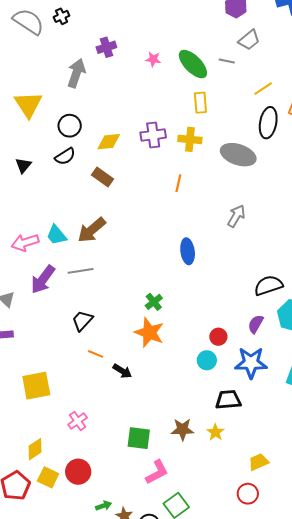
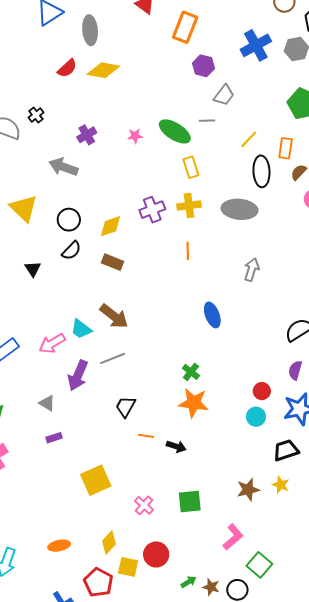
gray arrow: (76, 73) -> (63, 167), turned -76
brown arrow: (92, 230) -> (114, 316), turned -88
green square: (139, 438) -> (190, 501), moved

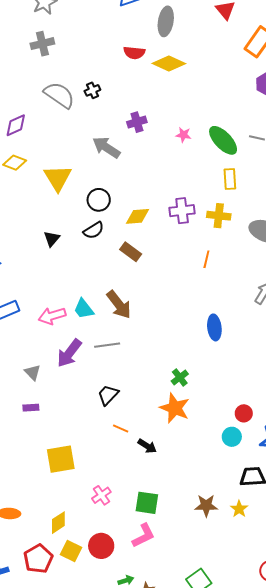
red semicircle: (67, 68) -> (134, 53), turned 35
pink L-shape: (233, 537) -> (143, 536), moved

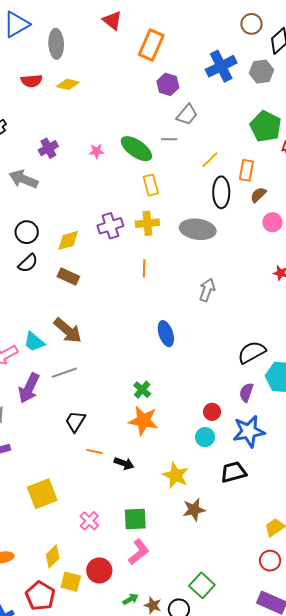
yellow diamond: (169, 63) -> (68, 84), size x0.7
yellow star: (239, 509) -> (176, 475), moved, size x1.5

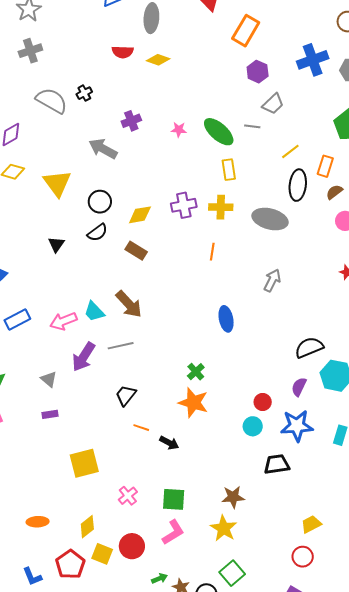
yellow star: (176, 475) -> (224, 528), moved

